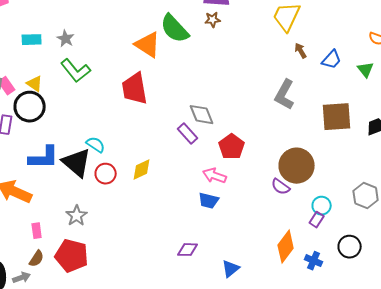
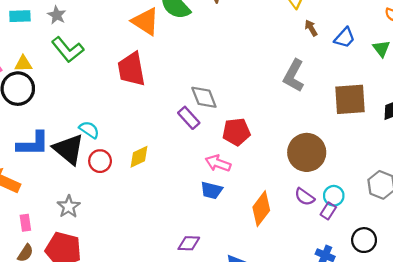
yellow triangle: (35, 84) -> (23, 64), turned -36
red pentagon: (232, 147) -> (236, 132), turned 30
purple semicircle: (281, 187) -> (305, 197), moved
orange diamond: (286, 247) -> (261, 209), moved

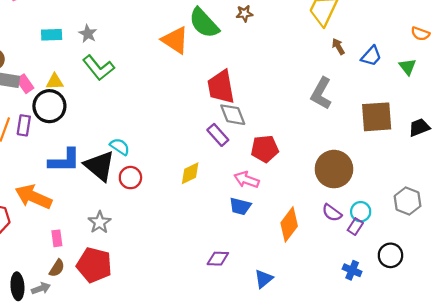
red trapezoid: (131, 69) -> (221, 87), moved
yellow diamond: (139, 157) -> (190, 173), moved

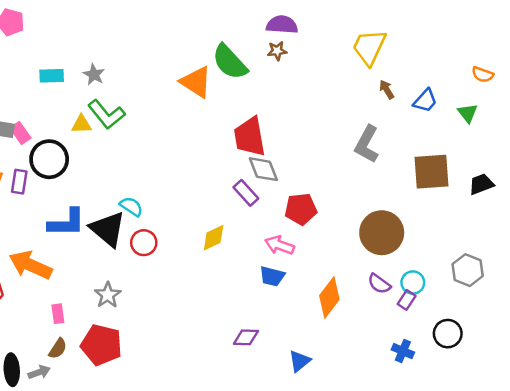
yellow triangle: (55, 82) -> (81, 124), moved

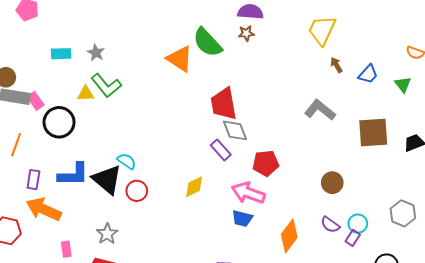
gray L-shape: (367, 144) -> (320, 110), turned 100
purple rectangle: (19, 182) -> (33, 180), moved
brown circle: (382, 233) -> (332, 183), size x0.6
pink arrow: (280, 245) -> (248, 193), size x1.4

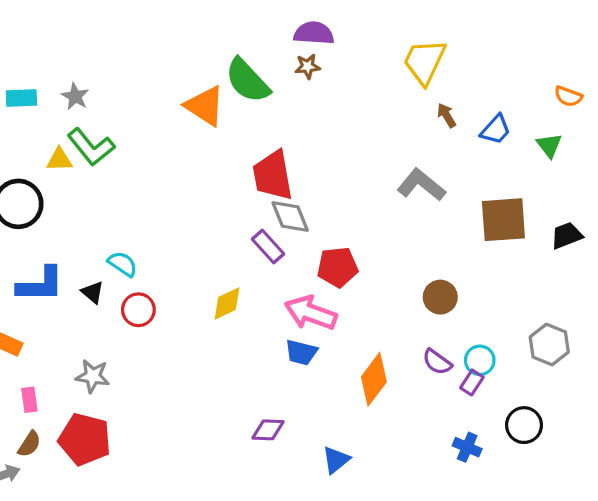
black triangle: (107, 180) -> (93, 292), size x0.5
gray star: (107, 234) -> (93, 376), turned -30

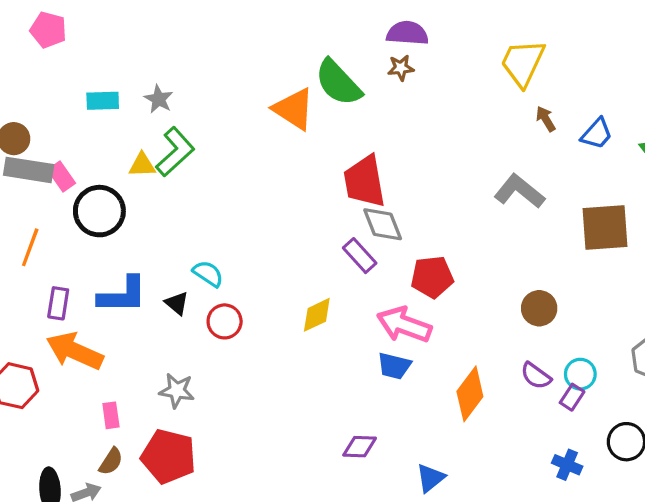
green L-shape: (91, 147) -> (175, 152), turned -93

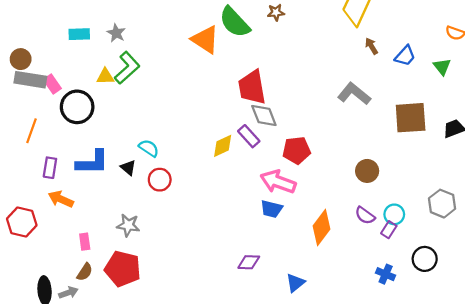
yellow diamond: (317, 315) -> (223, 146), moved
orange arrow: (75, 351) -> (61, 199), size x0.7

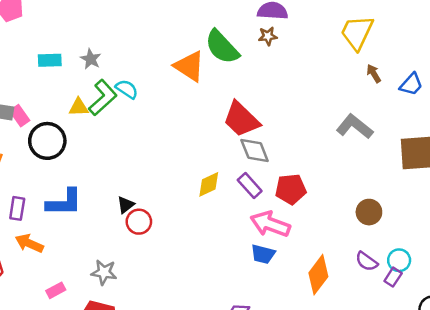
red trapezoid: (252, 87) -> (241, 119), turned -36
purple rectangle: (249, 136) -> (250, 186), moved
cyan semicircle: (149, 148) -> (127, 89), moved
black triangle: (128, 168) -> (126, 205), moved, turned 42
pink rectangle: (85, 242) -> (56, 290), turned 70

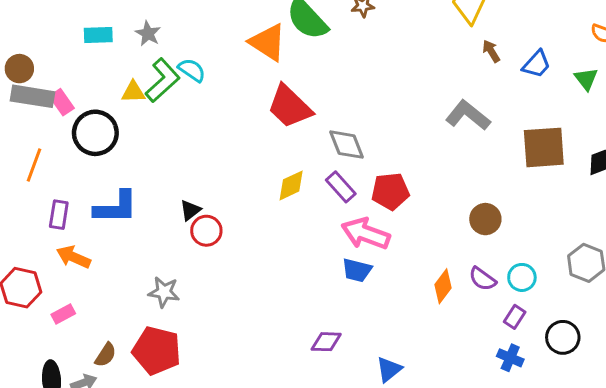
red trapezoid: (241, 119) -> (290, 107), moved
orange diamond: (318, 275) -> (443, 286), moved, size x0.7
purple rectangle: (393, 277) -> (515, 317), moved
pink rectangle: (56, 290) -> (63, 314), moved

